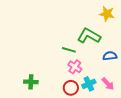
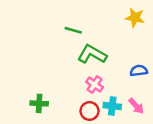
green L-shape: (89, 36) -> (92, 54), moved
green line: (69, 50) -> (73, 30), moved
cyan cross: (89, 84) -> (112, 106), turned 32

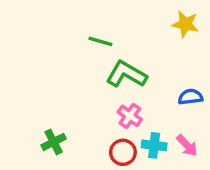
green cross: (39, 103) -> (54, 142), turned -30

